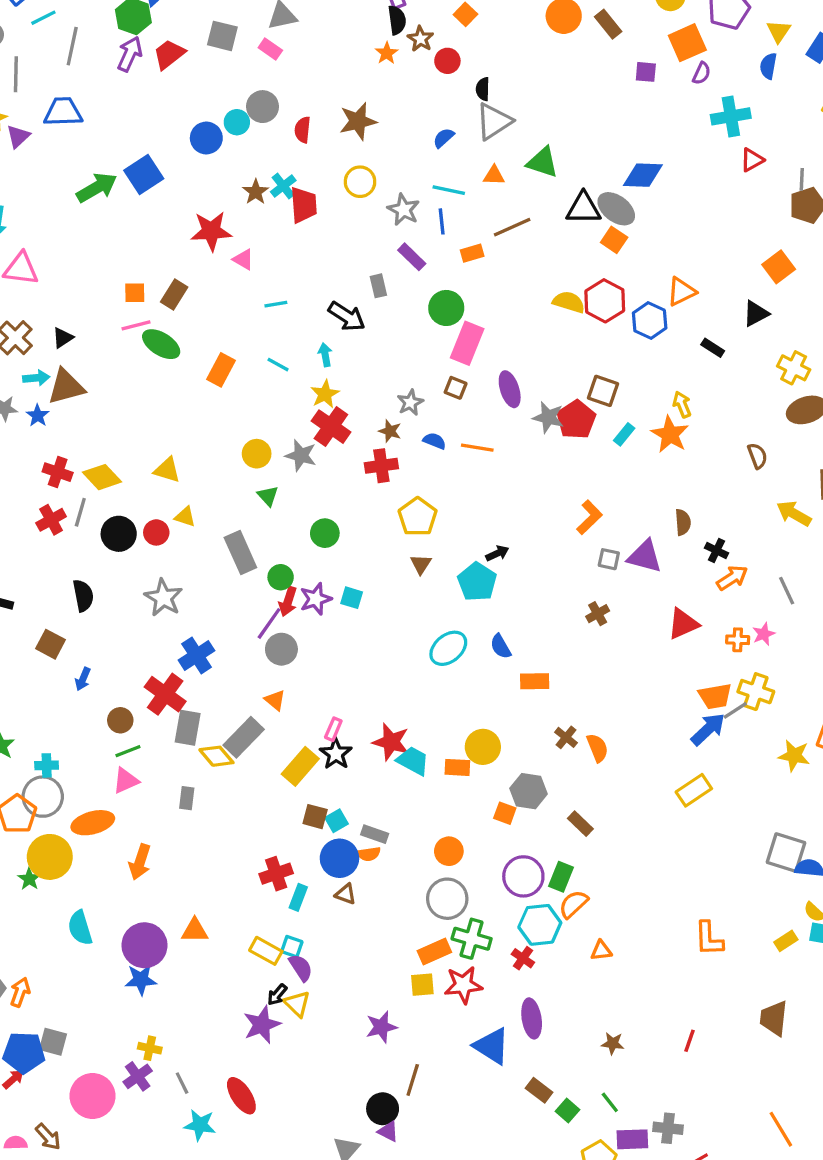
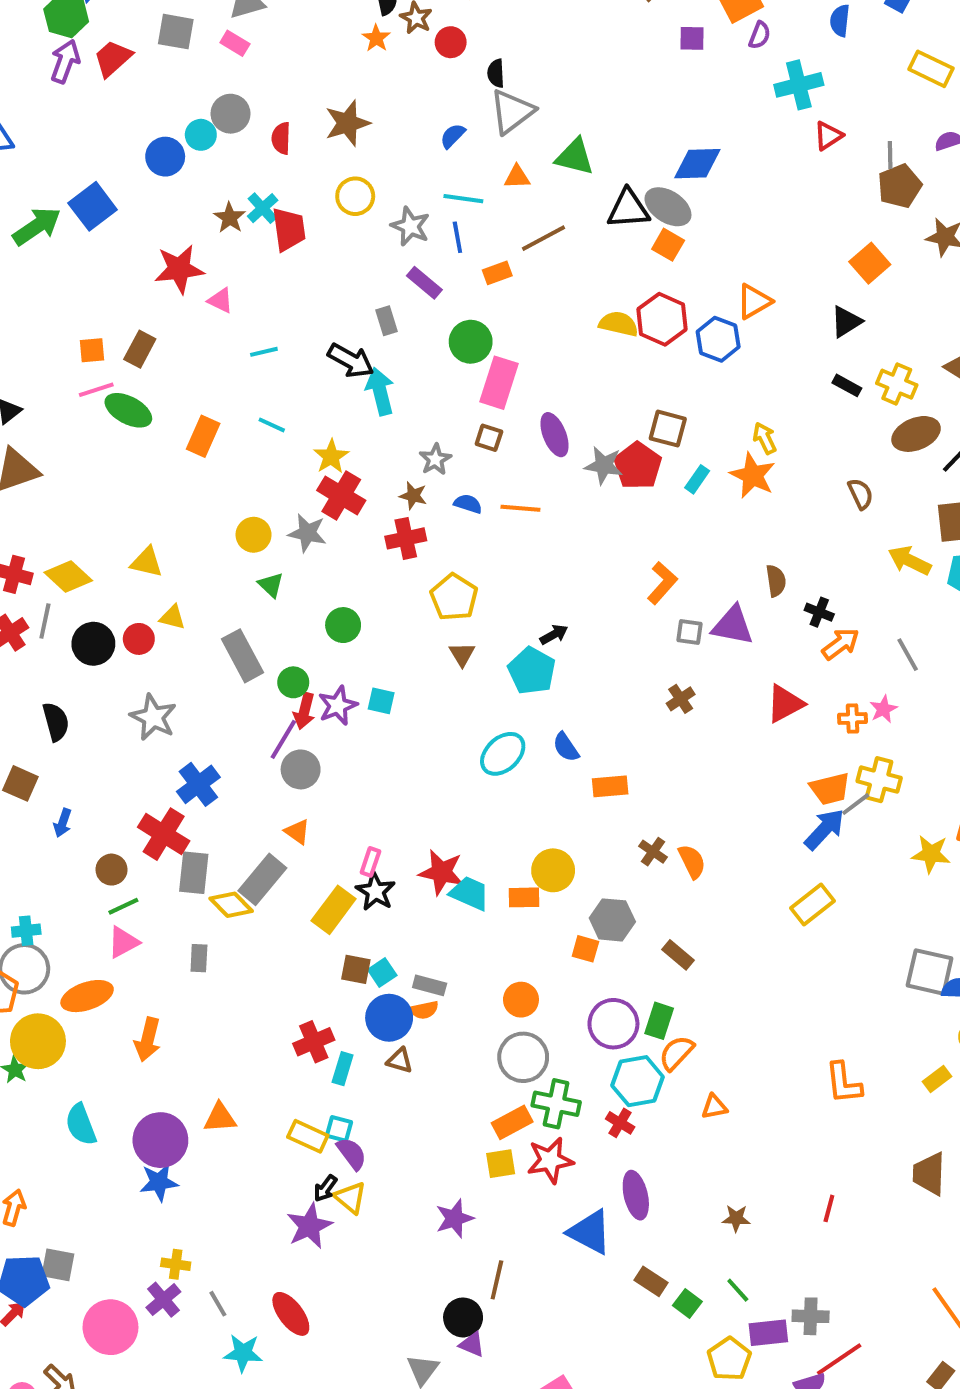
black rectangle: (713, 348) -> (847, 385), moved
cyan arrow: (325, 355) -> (380, 391), moved, size x1.6

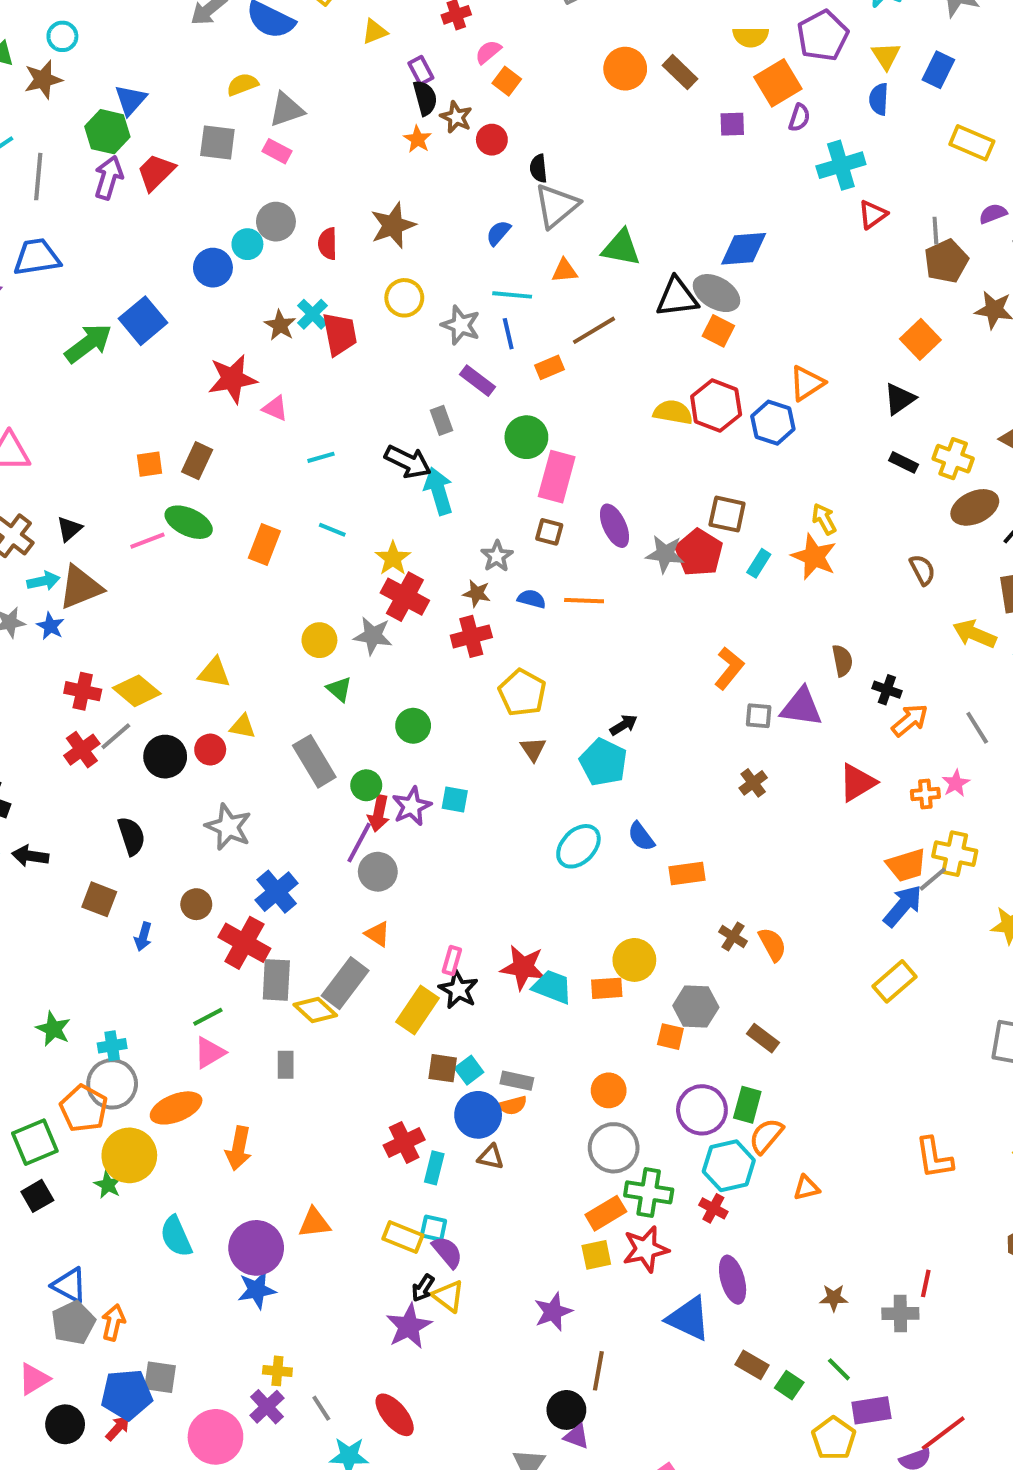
pink line: (96, 390) -> (147, 541), moved
gray line: (45, 621) -> (116, 736), turned 40
brown circle: (112, 870) -> (196, 904), moved
gray cross: (811, 1316) -> (900, 1314), moved

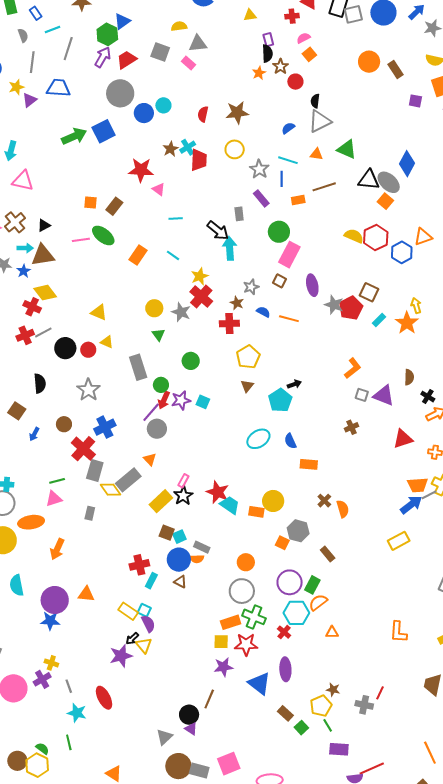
gray circle: (276, 222) -> (120, 93), moved, size x1.4
blue diamond: (744, 249) -> (407, 164), turned -70
yellow diamond: (137, 691) -> (45, 293), moved
purple star: (553, 1312) -> (223, 667), moved
yellow pentagon: (834, 1438) -> (321, 706), moved

